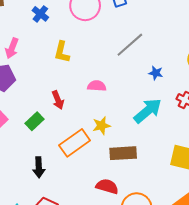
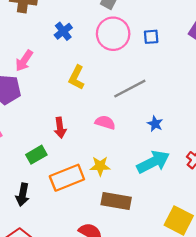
gray line: (130, 45) -> (130, 89), moved
blue star: (156, 73) -> (155, 124), moved
green rectangle: (34, 121) -> (36, 155), moved

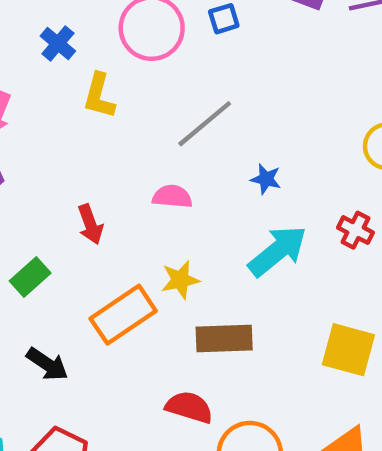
yellow L-shape: (77, 78) -> (99, 96), moved
green rectangle: (36, 155) -> (30, 277), moved
black arrow: (23, 195) -> (47, 364), turned -55

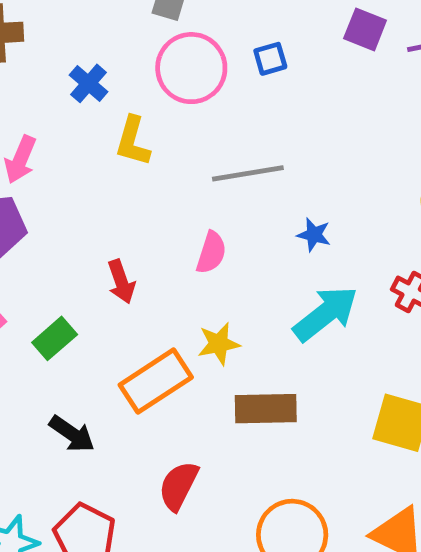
gray line: (205, 124) -> (248, 173), turned 30
pink semicircle: (172, 197) -> (211, 253), turned 102
red semicircle: (189, 407) -> (178, 486), moved, turned -81

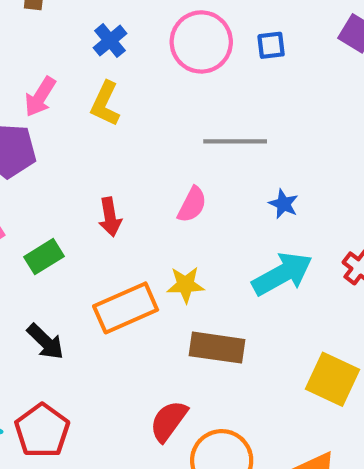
yellow L-shape: (133, 141) -> (105, 104), moved
red semicircle: (178, 486) -> (169, 421), moved

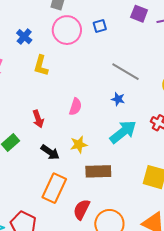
yellow L-shape: (105, 104) -> (41, 66), moved
gray line: (235, 141) -> (125, 72), moved, turned 40
orange rectangle: (126, 308) -> (54, 188), moved, turned -32
black arrow: (45, 342) -> (50, 152), moved

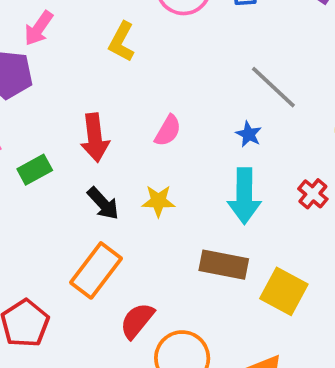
red arrow: (38, 119) -> (95, 138), size x1.4
cyan arrow: (123, 132) -> (244, 196), turned 116
brown rectangle: (98, 171) -> (224, 265), moved

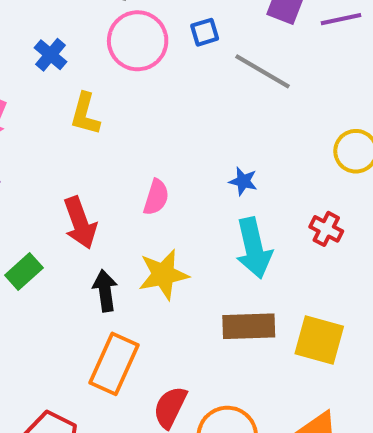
gray line: (273, 87) -> (263, 71), moved
yellow star: (158, 201) -> (163, 275), size x1.4
black arrow: (103, 203) -> (105, 291), turned -132

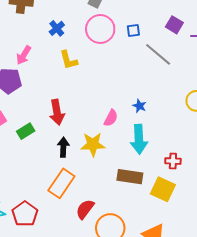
yellow L-shape: (85, 114) -> (69, 60), turned -40
pink semicircle: (156, 197) -> (111, 118), moved
red cross: (326, 229) -> (173, 161), moved, turned -35

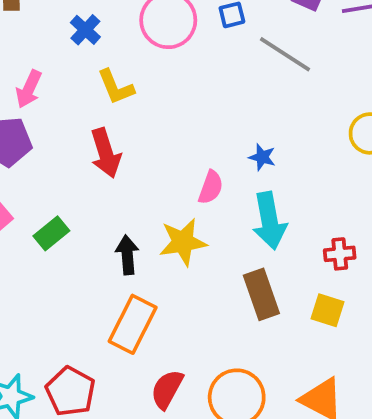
red arrow: (57, 112) -> (106, 153), moved
brown rectangle: (130, 177) -> (261, 294), turned 70
yellow square: (163, 189) -> (327, 310), size x0.7
red semicircle: (85, 209) -> (167, 389), moved

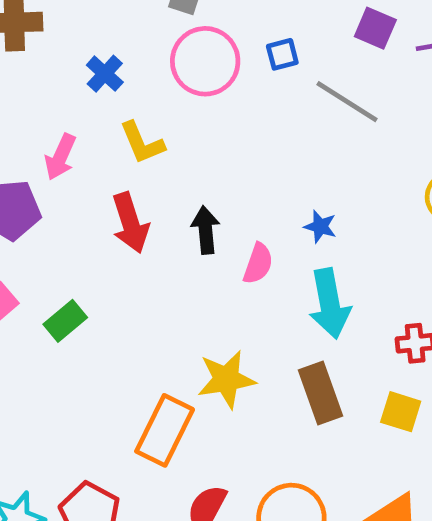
pink arrow: (29, 89) -> (60, 157), moved
yellow star: (183, 242) -> (226, 379), moved
black arrow: (127, 255) -> (206, 230), moved

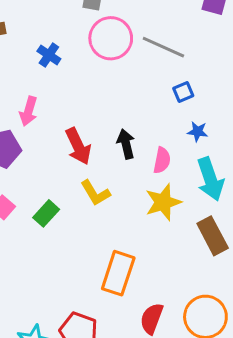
blue square: (282, 54) -> (183, 92), moved
gray line: (347, 102) -> (163, 47), moved
yellow L-shape: (142, 143) -> (95, 193), moved
yellow star: (226, 379) -> (163, 202), moved

